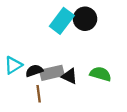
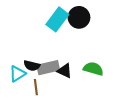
cyan triangle: (13, 65) -> (17, 74), moved
black semicircle: (34, 71) -> (32, 66), turned -147

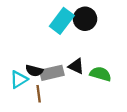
black triangle: (65, 71) -> (76, 66), moved

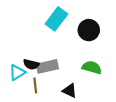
black circle: (85, 19) -> (89, 30), moved
black triangle: (76, 66) -> (70, 91), moved

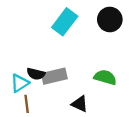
black circle: (89, 30) -> (110, 19), moved
brown line: (35, 86) -> (27, 104), moved

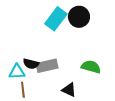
black circle: (110, 19) -> (79, 17), moved
cyan triangle: (20, 83) -> (17, 72), turned 30

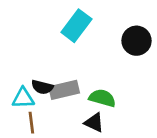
black circle: (79, 17) -> (137, 41), moved
green semicircle: (91, 67) -> (102, 98), moved

